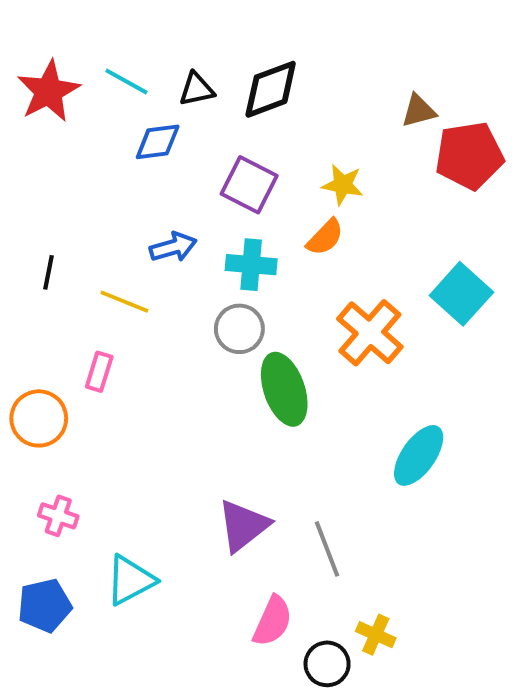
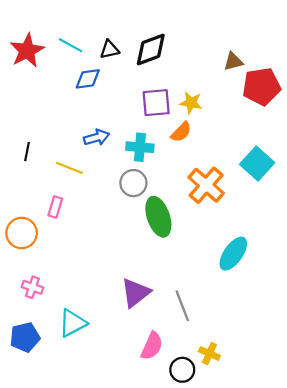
purple square: (249, 185) -> (156, 103), moved, turned -32

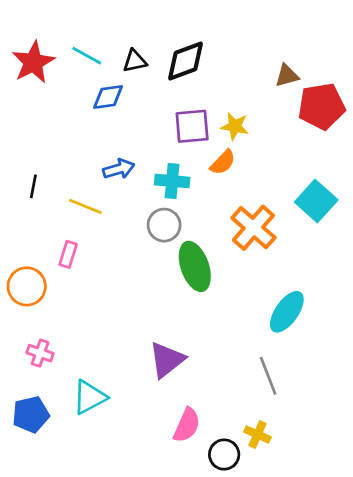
gray line: (182, 306) -> (268, 376), moved

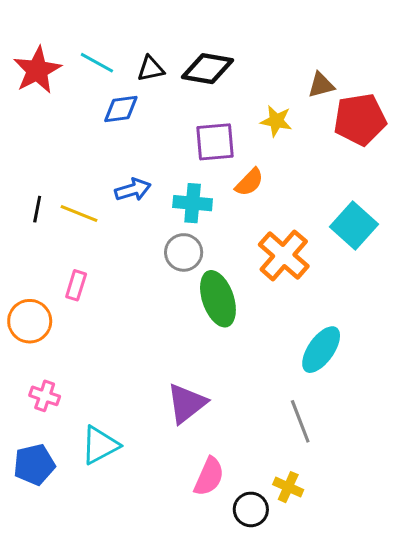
black diamond: (185, 61) -> (208, 69), turned 30
yellow star: (235, 126) -> (276, 121), moved
yellow line: (85, 206) -> (79, 214), moved

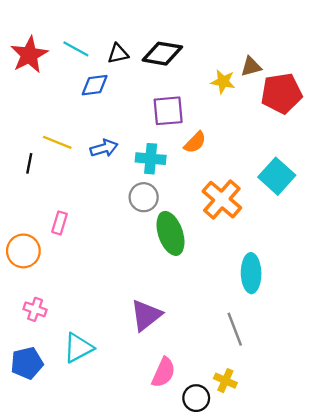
yellow star: (276, 121) -> (223, 82), moved
yellow line: (79, 214) -> (57, 142), moved
cyan ellipse: (321, 350) -> (251, 273), turned -36

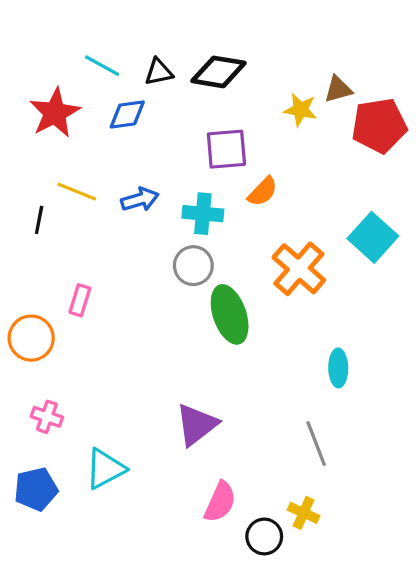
red star: (29, 55) -> (55, 113), moved
cyan ellipse: (251, 273) -> (338, 368), size x0.7

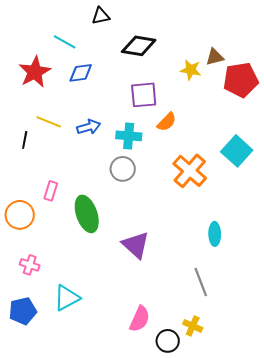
black triangle: (159, 72) -> (101, 16), moved
green ellipse: (230, 314) -> (87, 214), moved
purple triangle: (197, 425) -> (136, 245), moved, turned -40

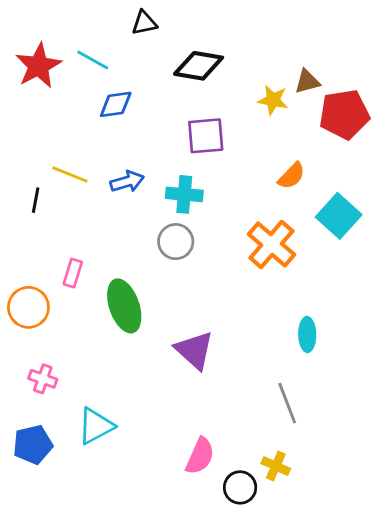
red star: (35, 72) -> (38, 66), moved
orange semicircle: (167, 122) -> (291, 176), moved

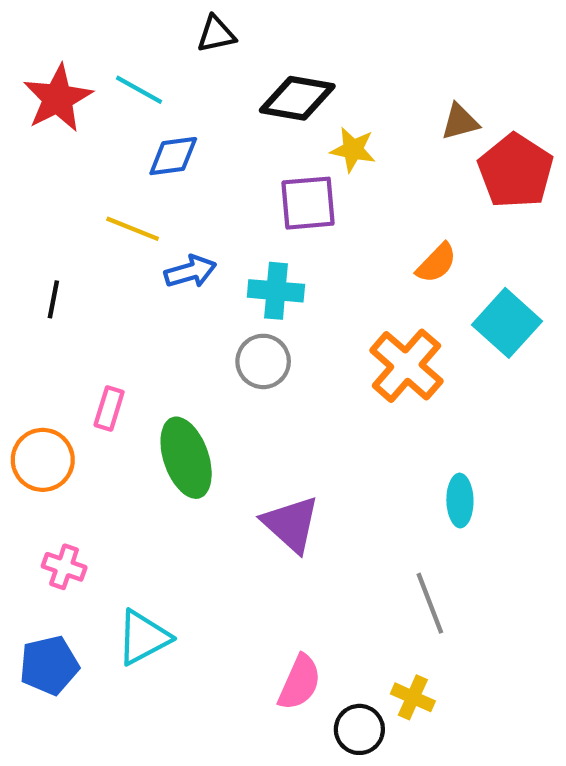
yellow star: (273, 100) -> (353, 150), moved
red pentagon: (344, 114) -> (516, 171), turned -30
yellow line: (70, 174) -> (133, 229), moved

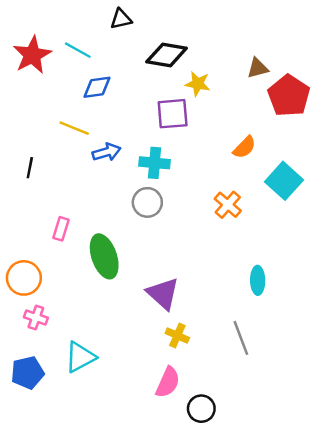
orange cross: (406, 366) -> (228, 205), size x0.7
orange circle: (43, 460) -> (24, 278), moved
yellow cross: (413, 697) -> (177, 335), moved

